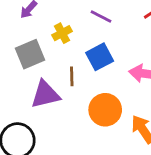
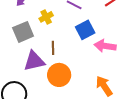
blue square: (100, 57) -> (85, 30), moved
orange circle: (105, 110) -> (59, 75), moved

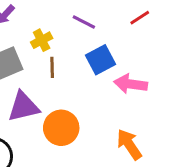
brown line: (53, 48) -> (52, 67), moved

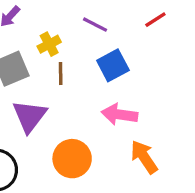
pink arrow: (131, 84) -> (119, 114), moved
purple triangle: (23, 107) -> (30, 116), turned -40
orange circle: (61, 128) -> (72, 159), moved

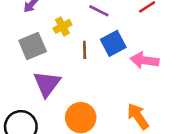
brown line: (61, 74) -> (85, 50), moved
pink arrow: (119, 114) -> (144, 60), moved

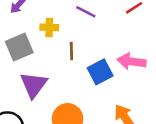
yellow cross: (62, 26) -> (49, 27), turned 30
blue square: (113, 43) -> (100, 72), moved

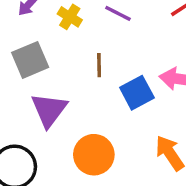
yellow cross: (49, 27) -> (70, 17), moved, turned 30

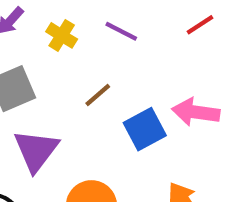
brown line: (99, 65) -> (98, 95), turned 50

